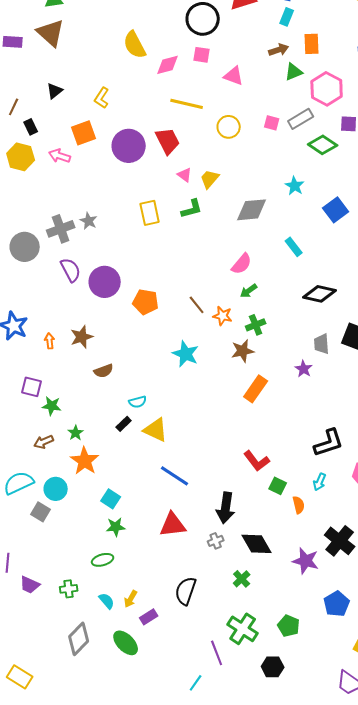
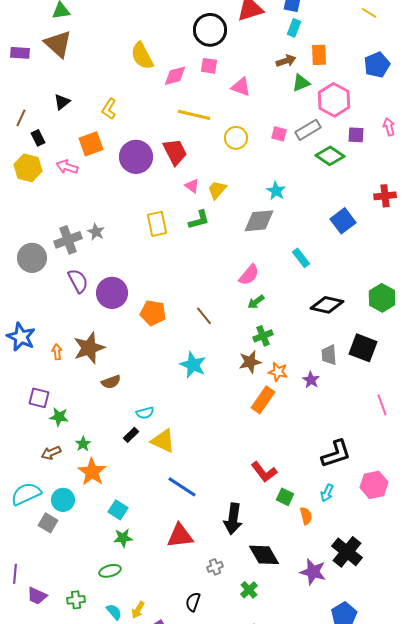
cyan star: (295, 186) -> (276, 191), moved
orange star: (223, 316) -> (278, 372), moved
brown star: (82, 337) -> (89, 348), size x1.4
gray cross: (216, 541) -> (215, 567), moved
black semicircle: (186, 591) -> (193, 602), size x0.7

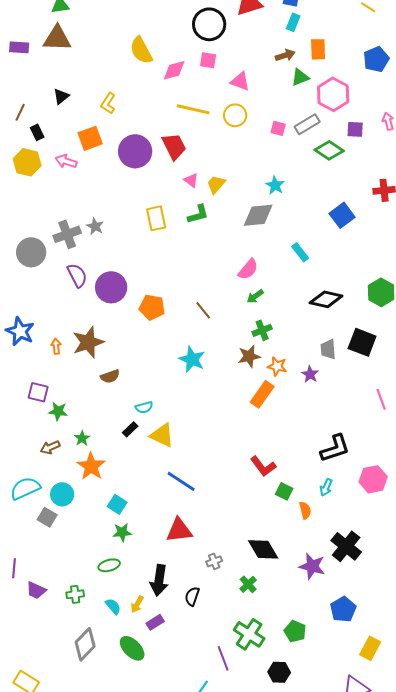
brown triangle: (58, 44) -> (57, 38), turned -40
yellow circle: (236, 138) -> (235, 115), moved
black arrow: (233, 519) -> (159, 580), moved

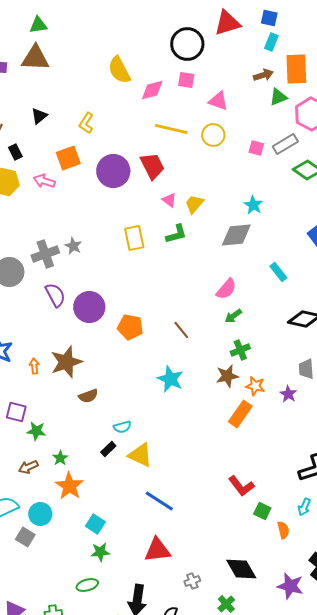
orange rectangle: (318, 49) -> (296, 69), size x1.4

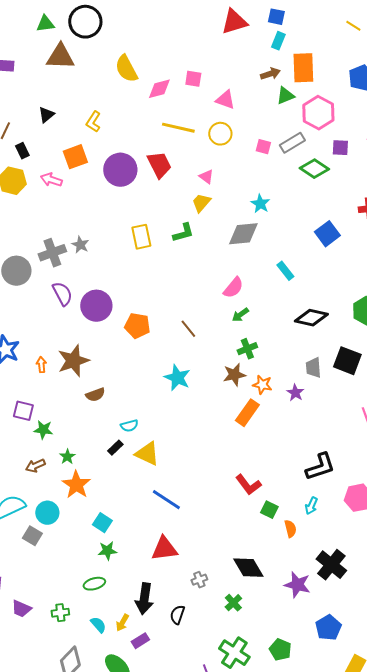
black circle: (187, 44) -> (85, 22), moved
brown triangle: (35, 58) -> (60, 57), moved
pink triangle: (169, 200) -> (206, 177), moved

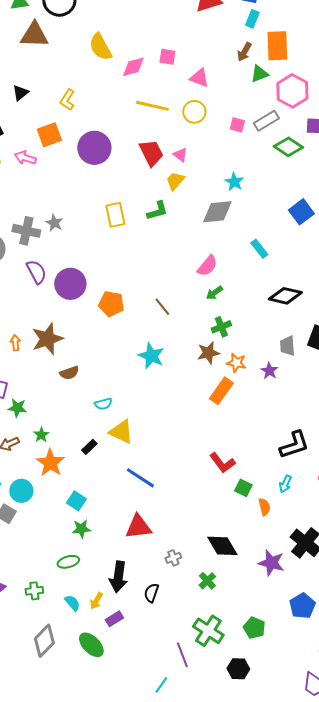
brown arrow: (270, 74) -> (244, 52), turned 138
red trapezoid: (159, 165) -> (151, 153), moved
gray cross: (52, 253) -> (26, 231), turned 32
black rectangle: (115, 448) -> (89, 447), moved

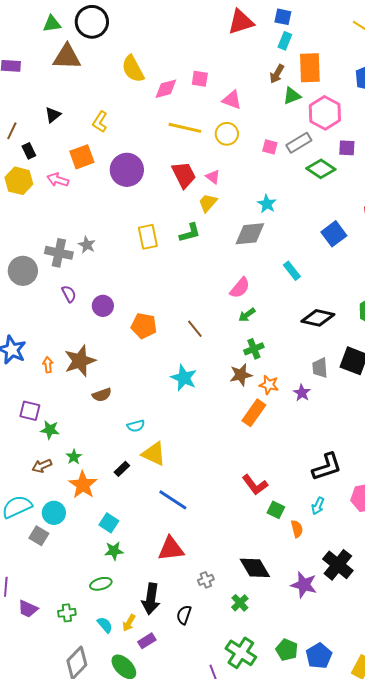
purple semicircle: (36, 272) -> (69, 294), size x0.7
purple circle: (70, 284) -> (103, 306), size x0.7
blue pentagon: (302, 606) -> (319, 656), moved

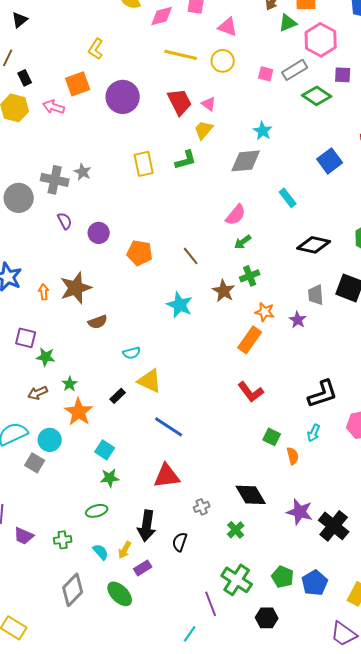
black triangle: (53, 115) -> (20, 20), moved
brown star: (241, 375) -> (224, 291), moved, turned -30
red L-shape: (255, 485) -> (251, 392), moved
black cross: (338, 565) -> (334, 526), moved

